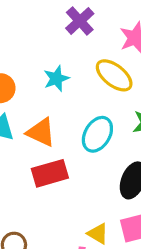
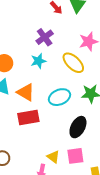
purple cross: (80, 21) -> (45, 37), moved
cyan ellipse: (97, 134) -> (60, 97), turned 30

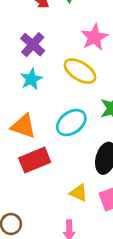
yellow triangle: (53, 157) -> (79, 193), moved

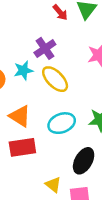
yellow ellipse: (80, 71) -> (55, 79), moved
cyan star: (31, 79) -> (23, 70), moved

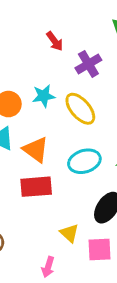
red arrow: (60, 12) -> (55, 41), moved
purple cross: (45, 48) -> (88, 64), moved

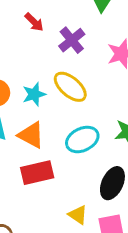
cyan star: (44, 96) -> (34, 94), moved

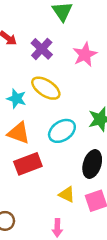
cyan star: (34, 94) -> (16, 99), turned -30

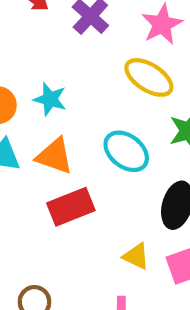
yellow ellipse: (46, 88) -> (149, 77), moved
cyan ellipse: (62, 131) -> (126, 151), turned 72

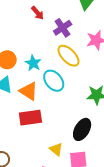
yellow ellipse: (149, 77) -> (69, 56), moved
cyan ellipse: (126, 151) -> (54, 81), moved

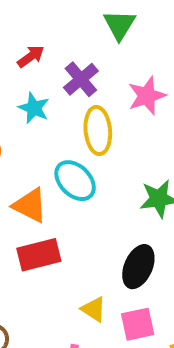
red arrow: (38, 13) -> (31, 56), turned -80
yellow ellipse: (69, 56) -> (98, 130), turned 45
cyan star: (33, 63) -> (34, 108), moved

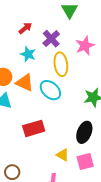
orange triangle: (30, 205) -> (25, 83), moved

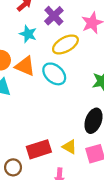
yellow ellipse: (61, 64) -> (65, 44), turned 70
red rectangle: (34, 128) -> (39, 149), moved

